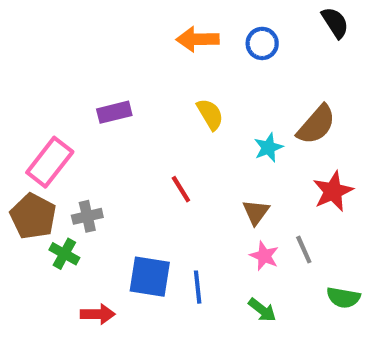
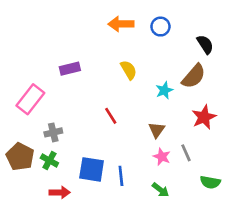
black semicircle: (335, 23) -> (205, 44), moved
brown pentagon: (33, 216) -> (20, 157), moved
green cross: (64, 254) -> (49, 161), moved

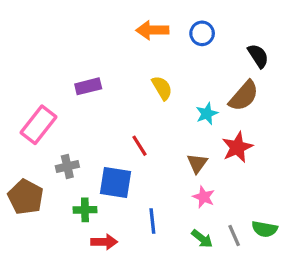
red star: (204, 117) -> (237, 147), moved
gray line: (186, 153) -> (234, 235), moved
green cross: (49, 161) -> (85, 210), moved, turned -30
blue square: (92, 169) -> (115, 183), moved
red arrow: (60, 192) -> (104, 242), moved

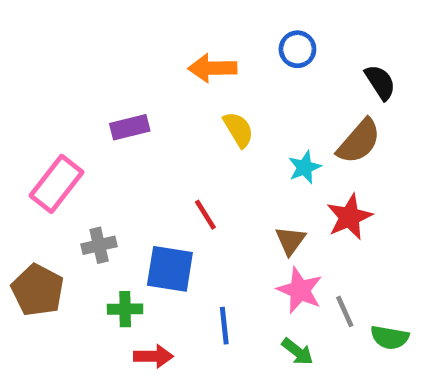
orange arrow: (152, 30) -> (212, 68), moved
pink star: (204, 197) -> (300, 290), size x1.4
gray line: (234, 235) -> (345, 311), moved

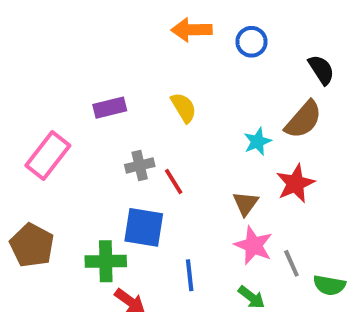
orange arrow: (212, 68) -> (192, 30), moved
yellow semicircle: (238, 130) -> (184, 108), moved
gray cross: (99, 245) -> (140, 165), moved
green cross: (125, 309) -> (106, 261), size x1.4
red arrow: (153, 356) -> (130, 301), turned 36

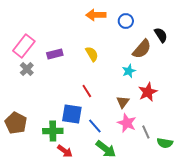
brown semicircle: (303, 120) -> (142, 49), moved
pink rectangle: (48, 156) -> (24, 46), moved
gray cross: (140, 165) -> (27, 69), moved, turned -32
blue line: (190, 275) -> (95, 126), moved, turned -35
green arrow: (251, 297) -> (106, 149), moved, size x1.5

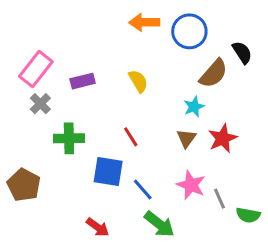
blue circle: (126, 21) -> (189, 31), size x1.5
brown triangle: (123, 102) -> (186, 138), moved
green cross: (53, 131) -> (69, 138), moved

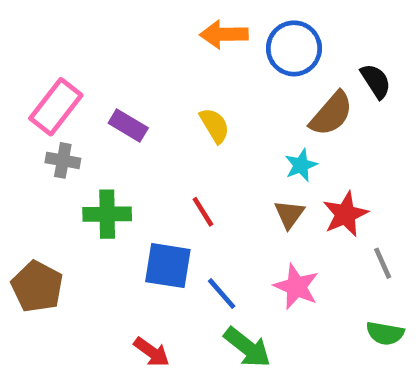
purple rectangle: (83, 81) -> (128, 125), turned 45
gray cross: (40, 104) -> (63, 160), turned -35
gray line: (220, 199) -> (383, 263), moved

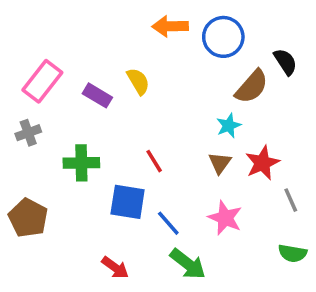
yellow semicircle: (215, 125) -> (138, 81), moved
gray cross: (63, 160) -> (28, 133), moved, turned -30

